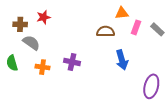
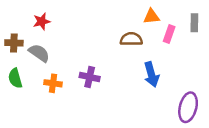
red star: (44, 17) -> (42, 21), moved
brown cross: (20, 24) -> (14, 43), moved
gray rectangle: (157, 29) -> (194, 23), moved, turned 48

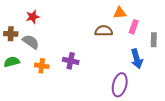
gray rectangle: (194, 23) -> (154, 40), moved
blue arrow: (151, 74) -> (137, 59), moved
green semicircle: (15, 78) -> (12, 62), turned 91
purple ellipse: (188, 107) -> (120, 85), moved

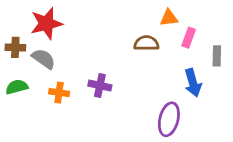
red star: (33, 17) -> (46, 24), size x1.6

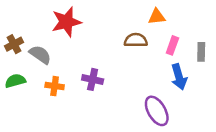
red star: (46, 24) -> (66, 22), moved
pink rectangle: (189, 38) -> (172, 45), moved
brown cross: (15, 47) -> (14, 44), turned -30
purple ellipse: (169, 119) -> (157, 111), turned -44

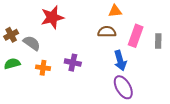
orange triangle: (157, 17) -> (115, 11), moved
pink rectangle: (172, 45) -> (136, 36), size x1.5
blue arrow: (179, 77) -> (120, 61), moved

